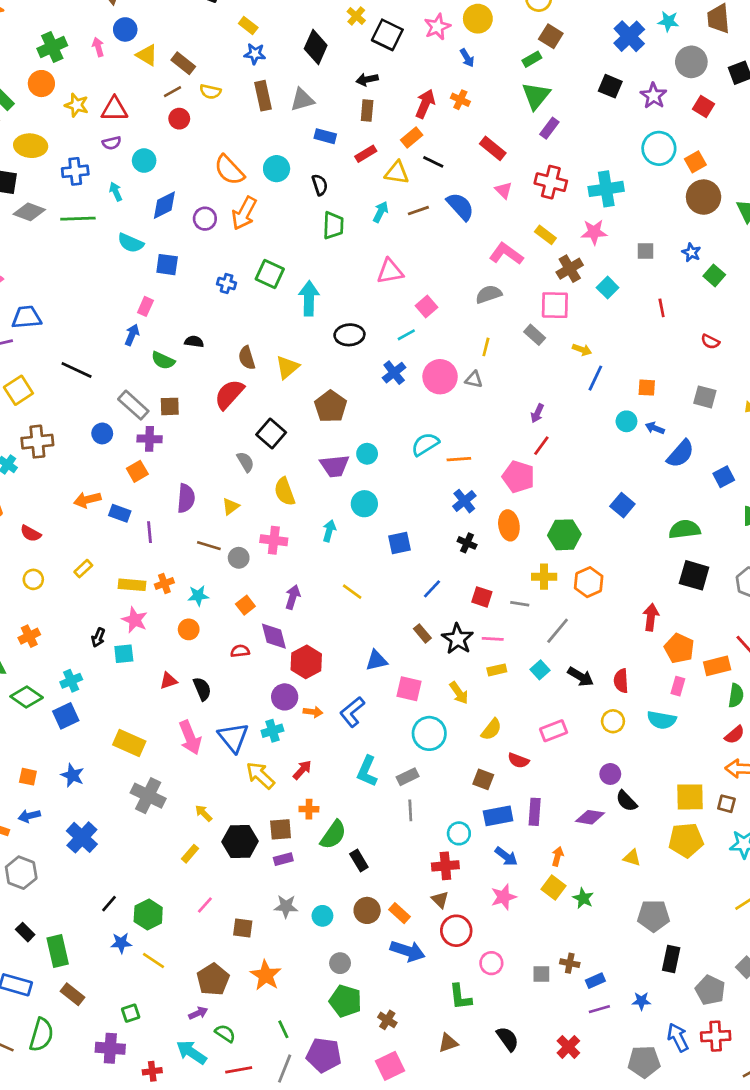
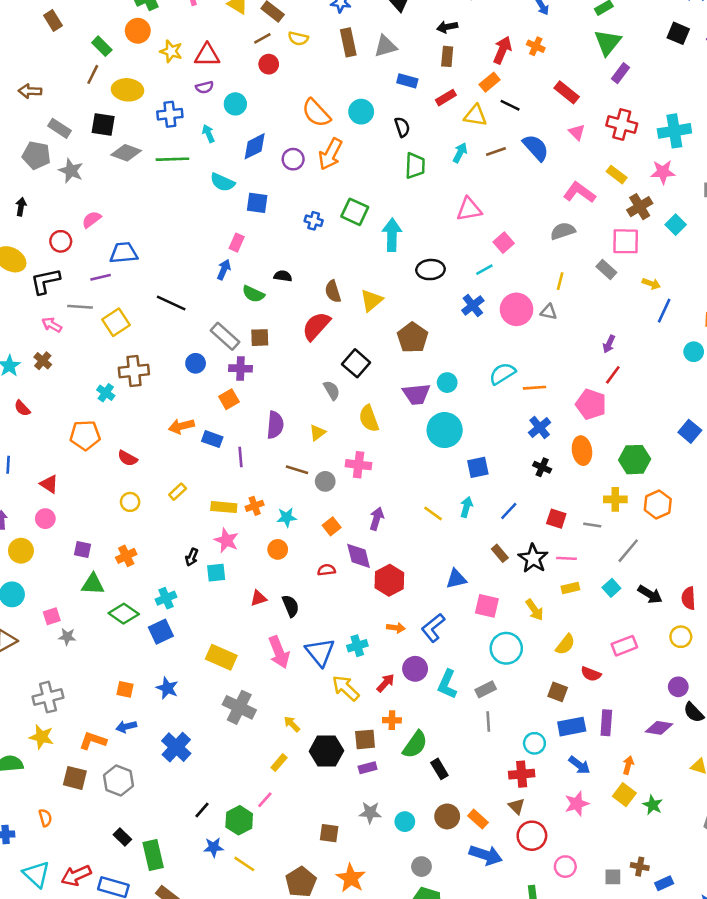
cyan circle: (364, 504) -> (445, 430), size x1.4
cyan arrow: (329, 531) -> (466, 507), moved
purple circle: (285, 697) -> (415, 669), moved
pink line: (205, 905) -> (265, 800), moved

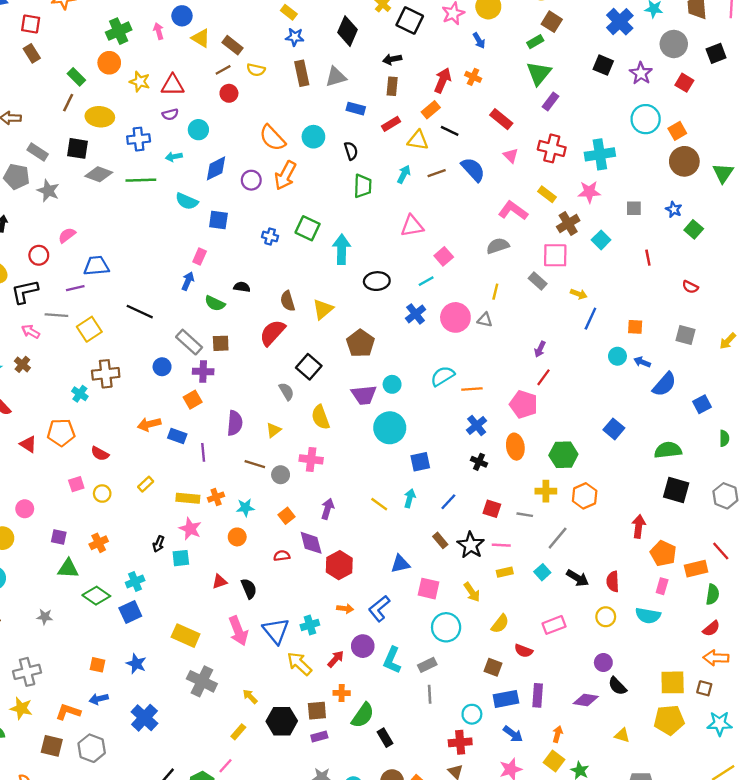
cyan arrow: (208, 133) -> (174, 157), turned -77
red triangle: (49, 484) -> (28, 444), moved
pink square: (52, 616) -> (76, 484), moved

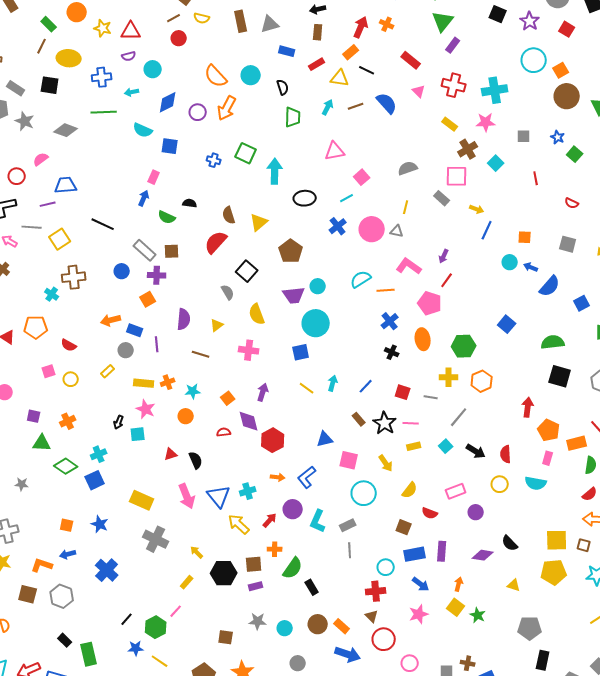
gray diamond: (99, 174) -> (66, 130), moved
pink L-shape: (513, 211) -> (409, 266), moved
blue square: (420, 462) -> (301, 352), moved
gray circle: (281, 475) -> (126, 350), moved
purple circle: (603, 663) -> (476, 512), moved

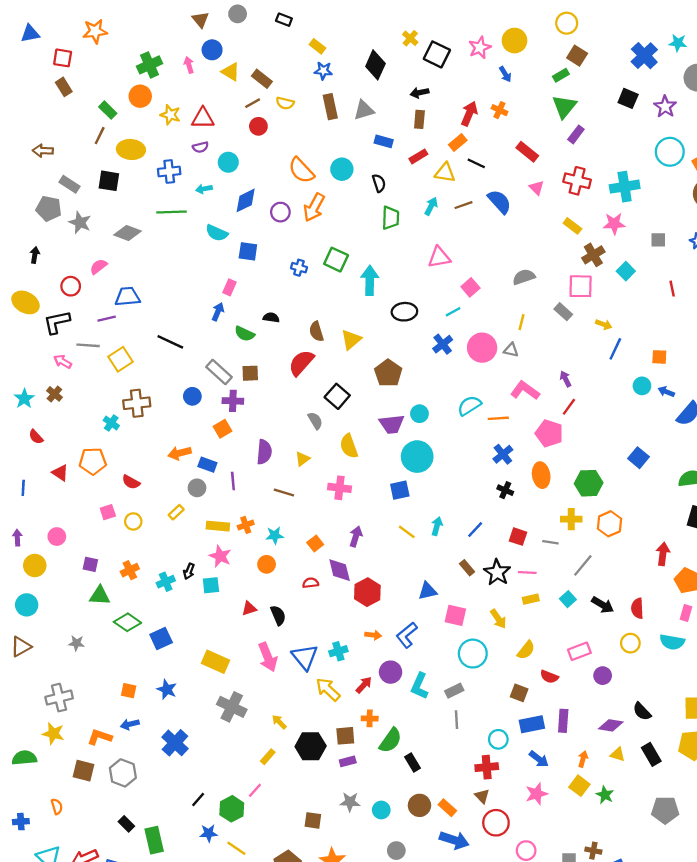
purple arrow: (444, 256) -> (565, 379), turned 128
cyan cross: (99, 454) -> (166, 582), moved
yellow triangle: (514, 585) -> (618, 754), moved
black rectangle: (543, 660) -> (651, 754), moved, turned -42

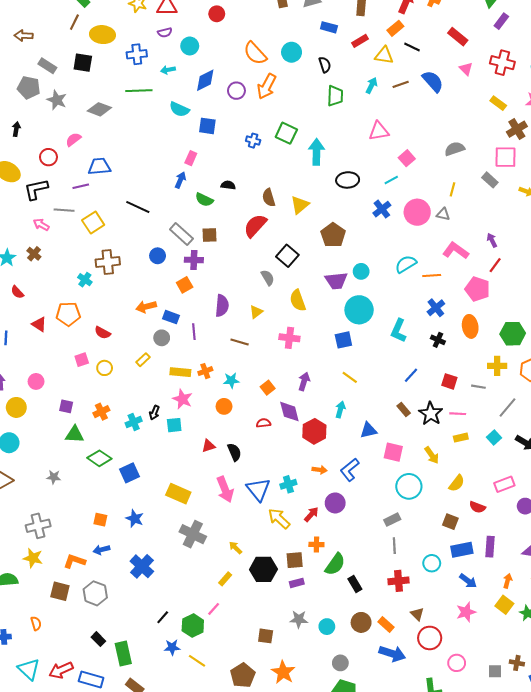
cyan arrow: (437, 526) -> (340, 410), moved
cyan L-shape: (419, 686) -> (398, 331), moved
red cross: (487, 767) -> (398, 581), moved

